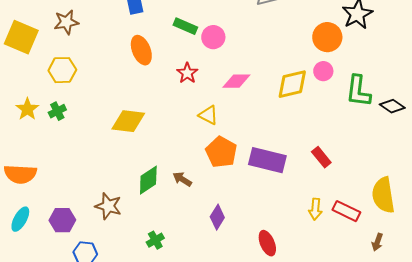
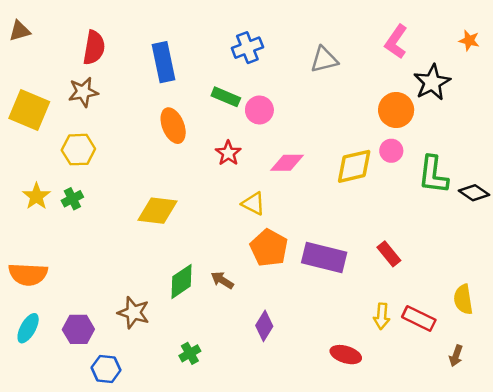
yellow semicircle: (383, 195) -> (463, 299), size x0.7
red ellipse: (267, 243) -> (346, 355), moved, turned -50

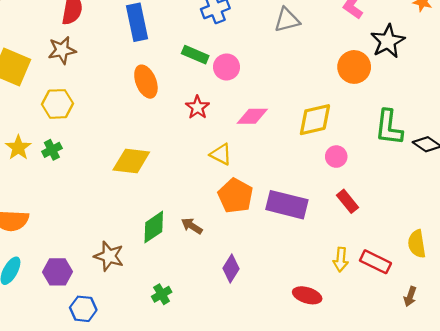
pink circle: (391, 151) -> (336, 157), moved

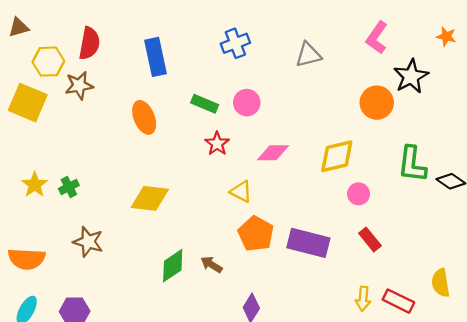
green rectangle: (195, 55) -> (205, 104), moved
orange ellipse: (146, 82) -> (144, 117), moved
yellow hexagon: (57, 104) -> (48, 62), moved
brown star: (109, 256) -> (88, 242), moved

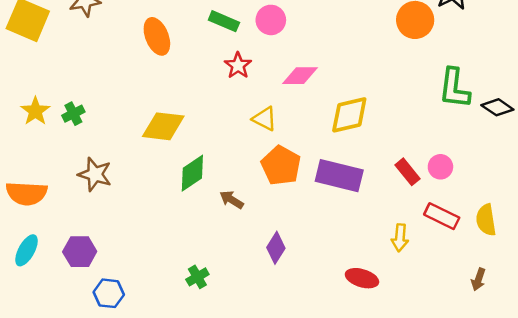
yellow diamond: (337, 156) -> (349, 115), moved
pink circle: (359, 194) -> (440, 167), moved
green diamond: (173, 266) -> (192, 173), moved
red rectangle: (398, 301) -> (442, 216), moved

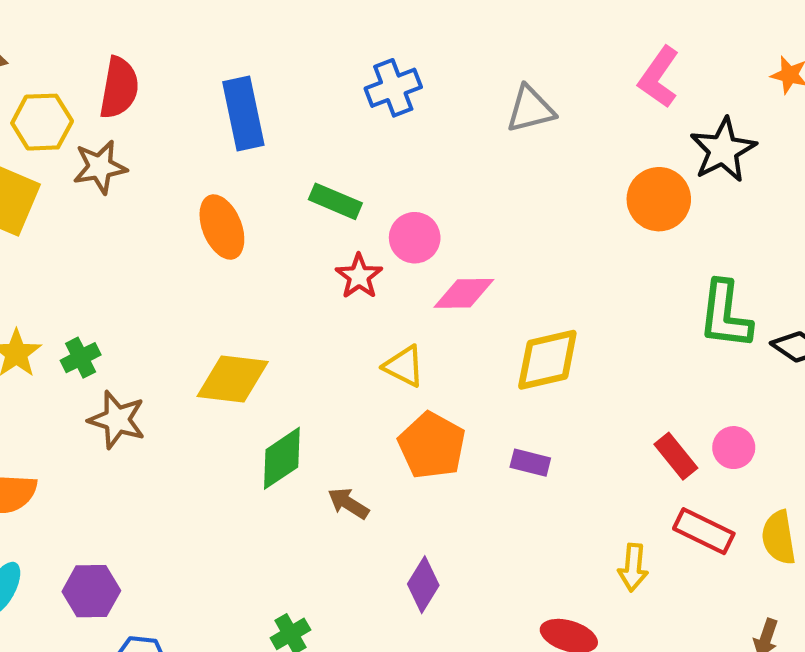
pink circle: (271, 20) -> (415, 238), moved
pink circle: (440, 167) -> (734, 448), moved
red rectangle: (408, 172) -> (676, 456), moved
brown star: (95, 174) -> (117, 420), moved
purple rectangle: (339, 176) -> (530, 463), size x0.5

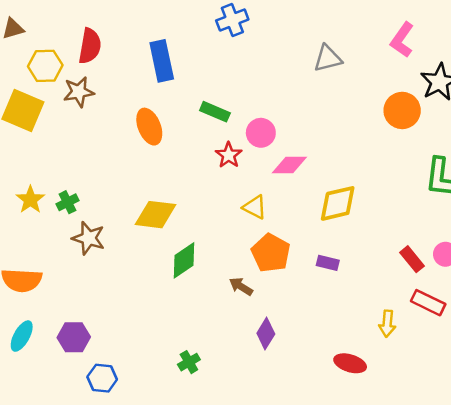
blue cross: (393, 88) -> (232, 20), moved
brown arrow: (348, 503) -> (241, 286), moved

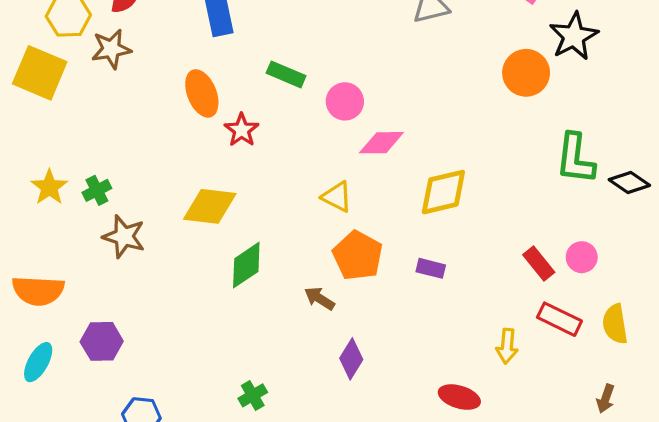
red star: (229, 155) -> (242, 130), moved
purple hexagon: (74, 337) -> (102, 341), moved

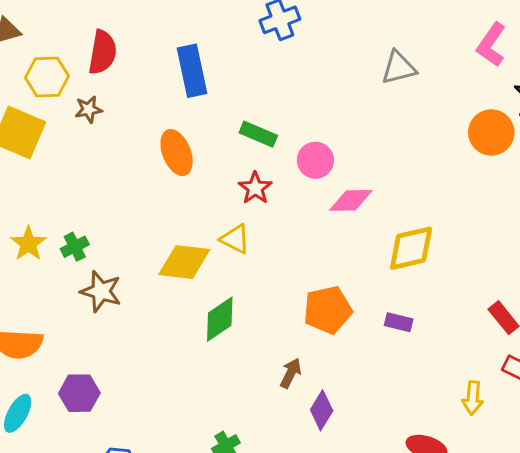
brown star: (111, 49) -> (89, 109), size x0.7
red star: (242, 130) -> (255, 188), moved
yellow triangle: (337, 197) -> (235, 239), moved
orange pentagon: (358, 256) -> (328, 310), turned 30
brown arrow: (319, 298) -> (291, 373), moved, turned 84

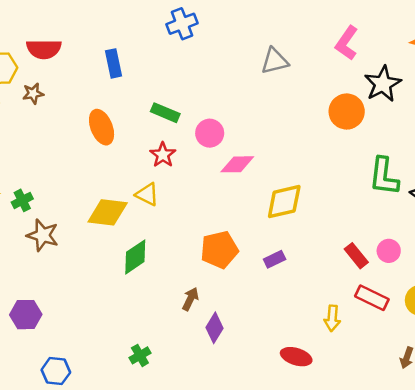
red semicircle: (102, 52) -> (44, 49), turned 80
blue rectangle: (192, 71) -> (114, 63), size x0.7
purple rectangle: (399, 322) -> (275, 259), turned -40

